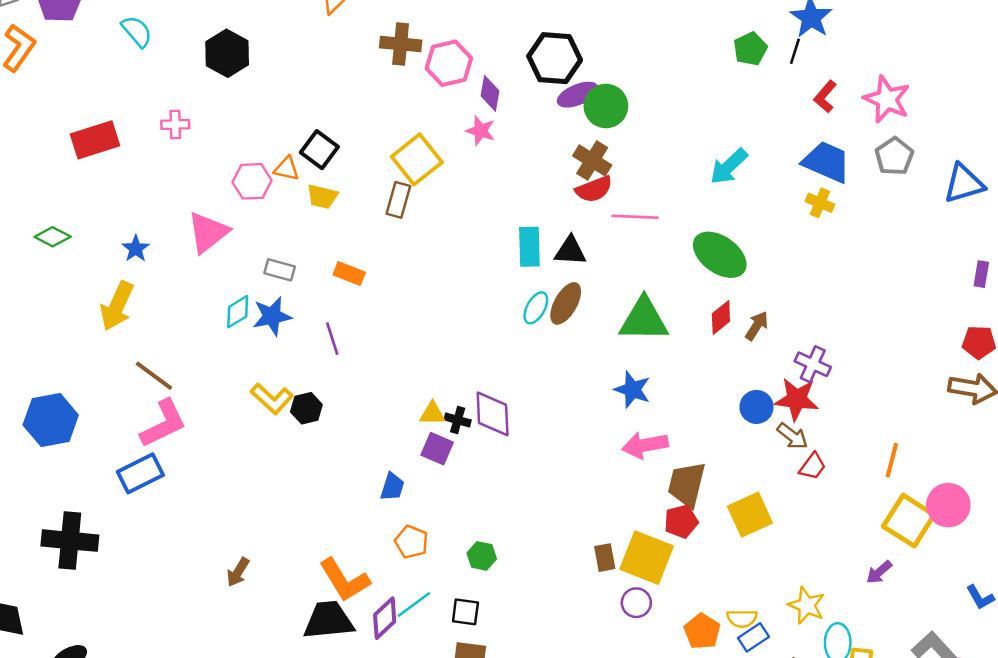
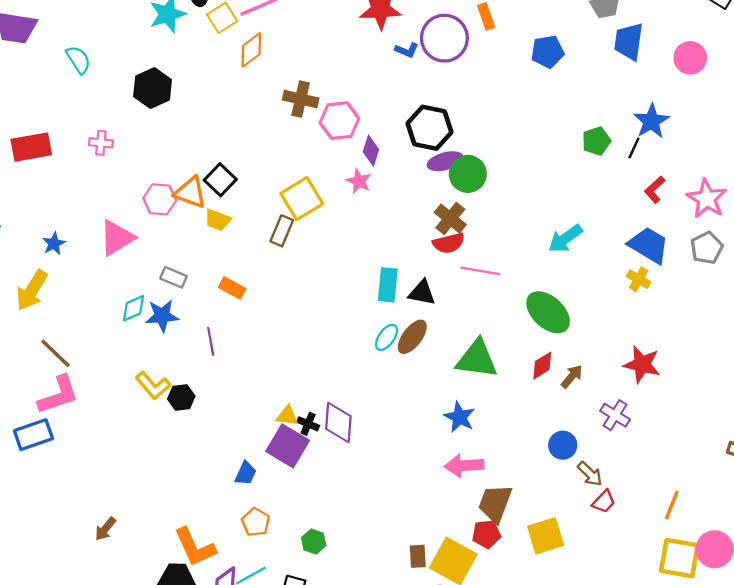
orange triangle: (287, 169) -> (190, 192), size x1.5
red star: (797, 399) -> (642, 364), moved
purple square: (437, 449) -> (288, 446), size x1.5
yellow square: (909, 521) -> (679, 558), turned -30

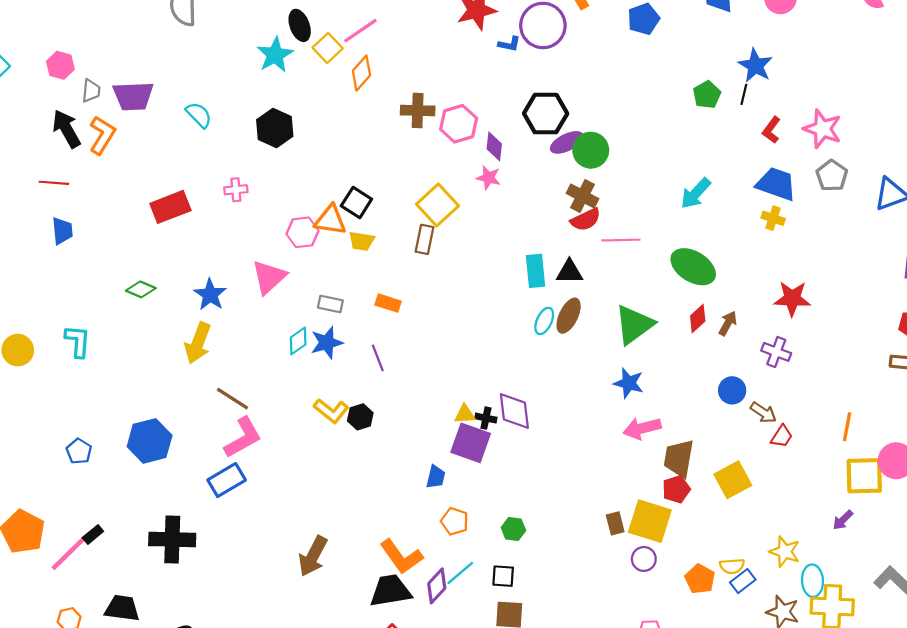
blue star: (54, 244) -> (210, 295), size x1.4
green triangle: (477, 359) -> (634, 325), turned -33
brown arrow: (105, 529) -> (313, 556), size x1.6

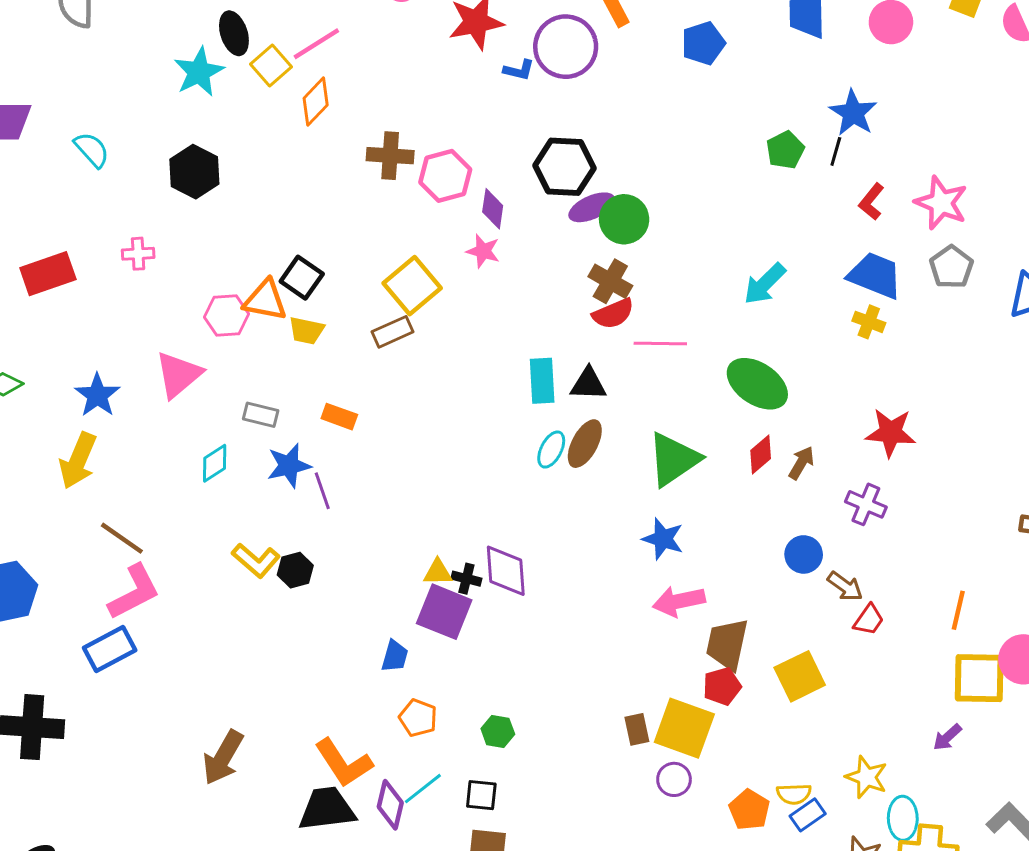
brown rectangle: (425, 239) -> (393, 332), turned 52
blue star: (327, 343) -> (289, 466), moved
purple diamond: (437, 586) -> (390, 805), turned -32

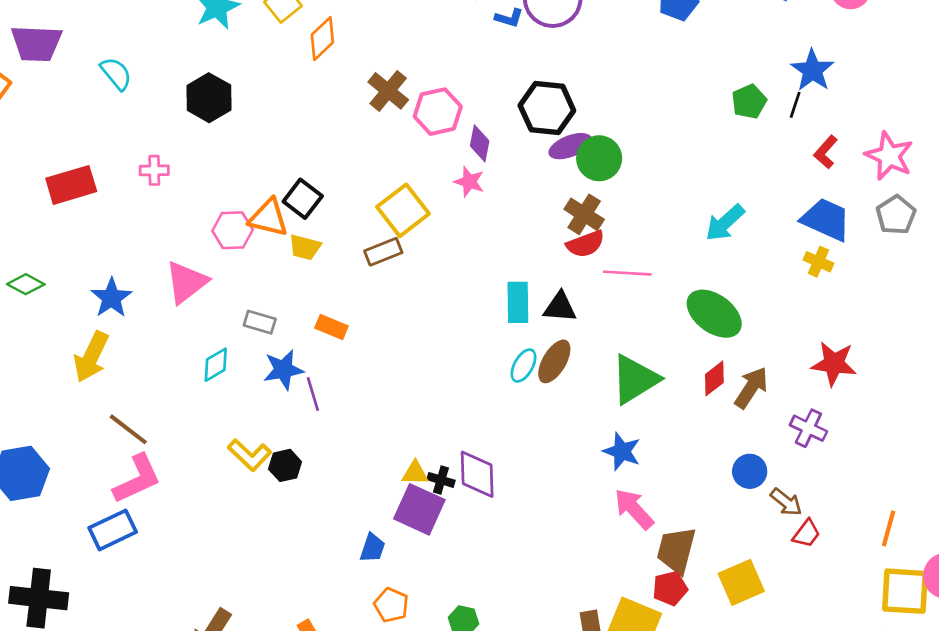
brown cross: (390, 156) -> (388, 91), turned 33
brown arrow: (801, 463) -> (751, 388), size x1.4
pink arrow: (679, 601) -> (634, 509), turned 57

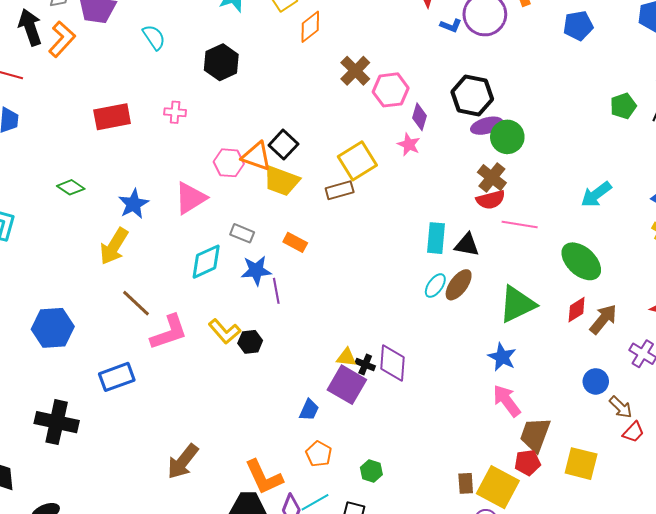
yellow trapezoid: (305, 247) -> (281, 181), size x1.5
cyan diamond: (216, 365) -> (206, 262), size x1.4
pink L-shape: (137, 479) -> (169, 332), moved
yellow square: (741, 582) -> (581, 464), turned 32

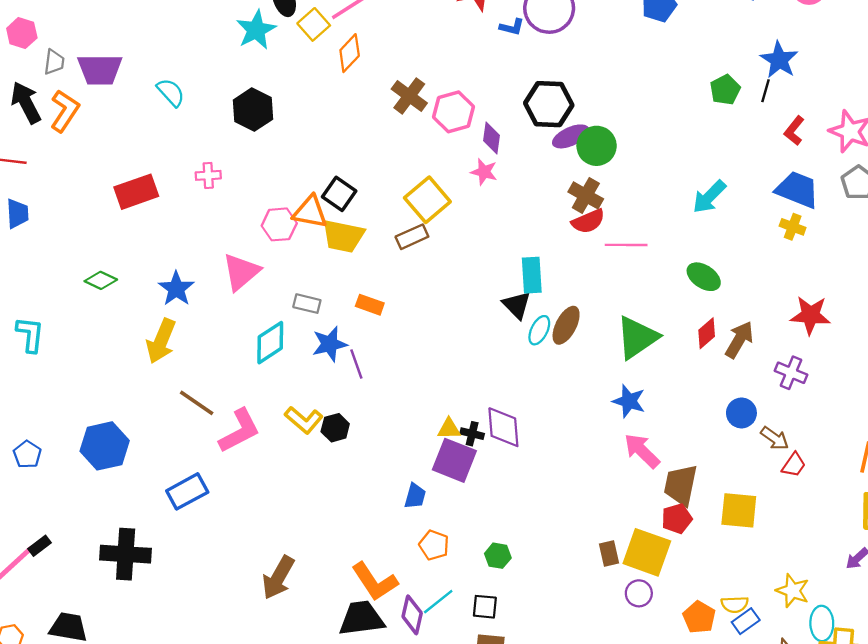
black triangle: (467, 245) -> (517, 305), moved, turned 44
green ellipse: (581, 261) -> (704, 277), size x0.7

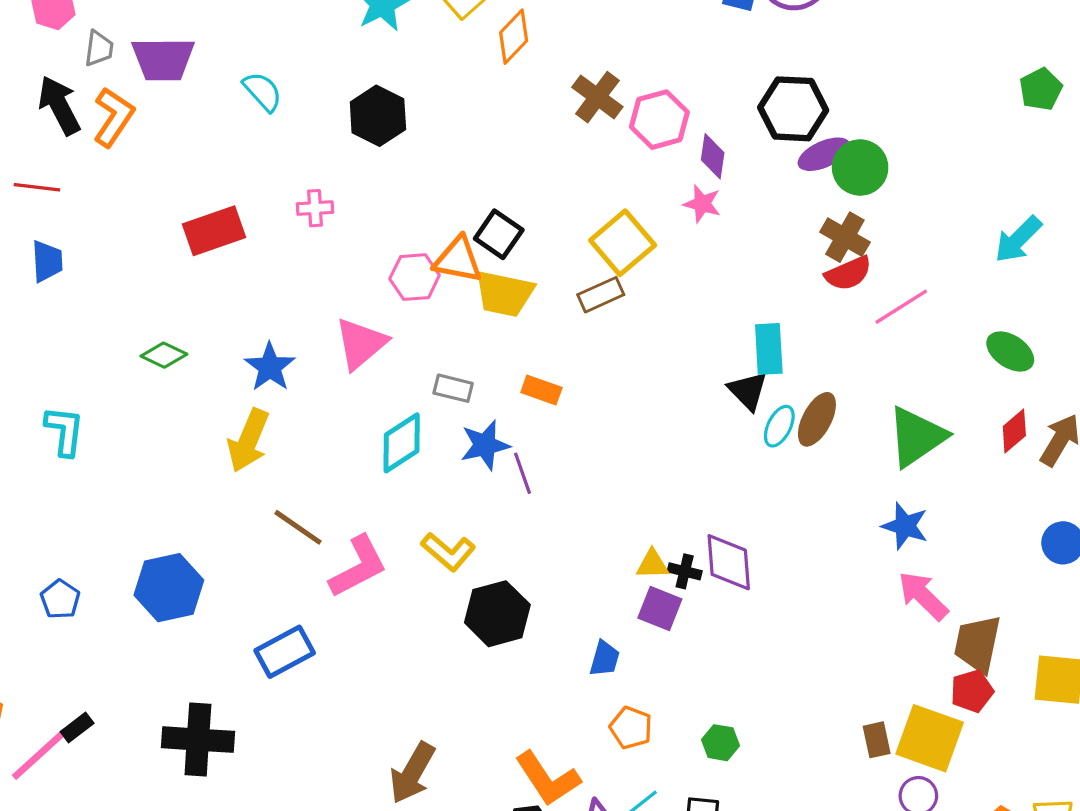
pink line: (626, 245) -> (901, 307), turned -33
black hexagon: (335, 428) -> (497, 614), moved, size x1.6
purple square: (454, 460) -> (660, 609), size x0.7

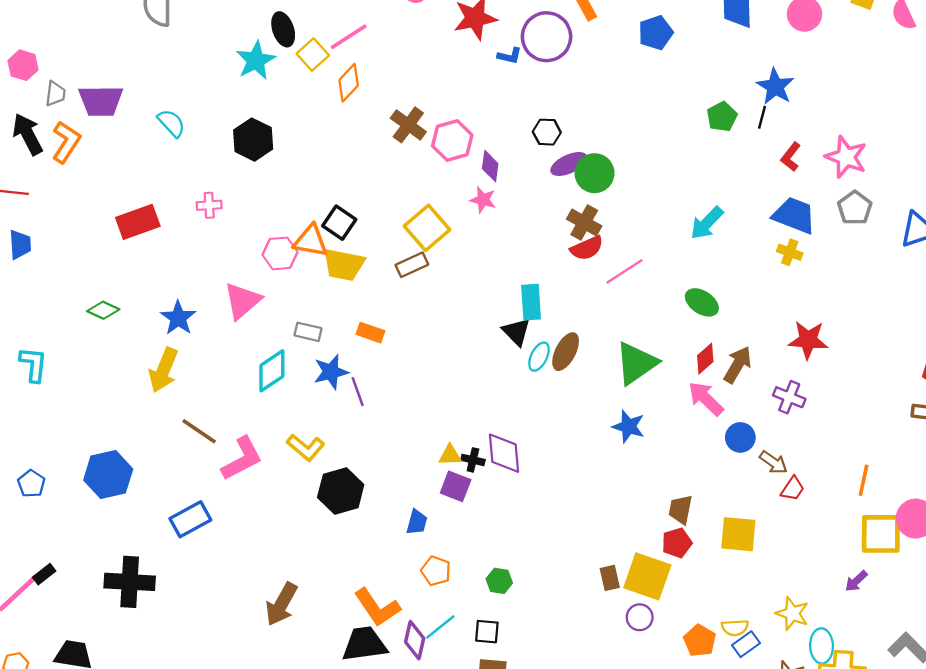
black hexagon: (793, 109) -> (547, 132), size x0.6
pink arrow: (923, 596) -> (706, 399), moved
brown trapezoid: (977, 644) -> (680, 509), size x0.7

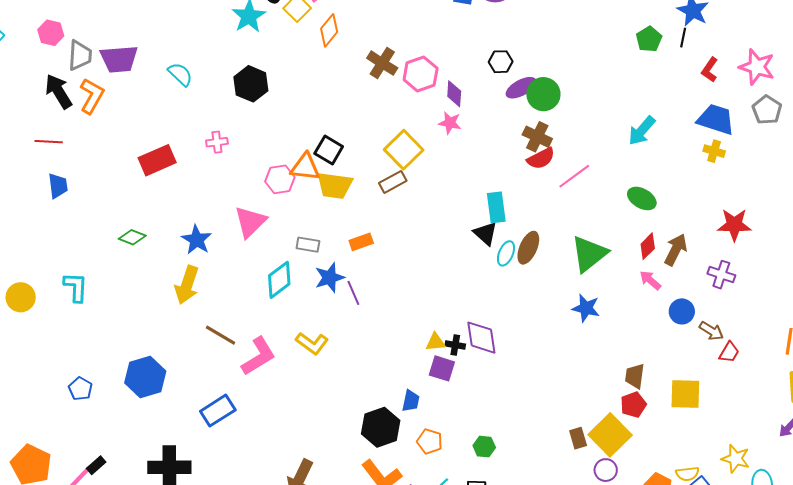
gray trapezoid: (55, 94) -> (80, 55), size x1.4
orange rectangle: (370, 333) -> (361, 242), turned -35
pink arrow: (706, 399) -> (650, 280), size x0.7
black hexagon: (341, 491) -> (381, 427), moved
yellow square: (647, 576) -> (610, 435), turned 30

